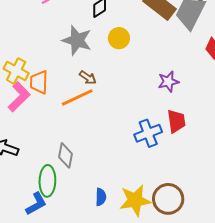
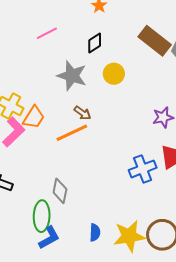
orange trapezoid: (39, 82) -> (34, 117), turned -150
blue L-shape: (36, 204) -> (49, 238), moved

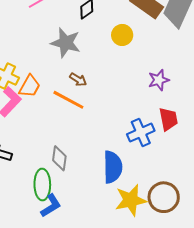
yellow circle: (114, 74) -> (122, 35), moved
orange line: (72, 133) -> (68, 100), turned 56
blue semicircle: (95, 232) -> (113, 167), moved, size x1.8

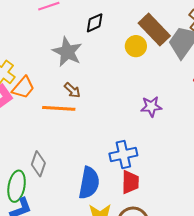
yellow circle: (122, 35) -> (136, 46), moved
orange line: (68, 100) -> (59, 108), turned -36
red trapezoid: (168, 119) -> (130, 182), moved

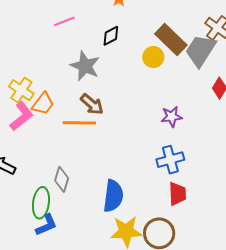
brown arrow: (72, 90) -> (92, 104), size x1.4
blue cross: (123, 154) -> (170, 160), moved
red trapezoid: (130, 182) -> (177, 194), moved

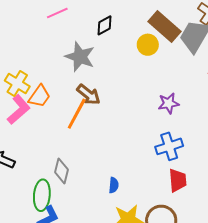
orange line: (79, 123) -> (77, 114), turned -60
blue semicircle: (113, 196) -> (114, 185), size x0.5

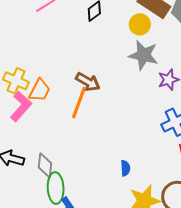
gray star: (80, 57) -> (143, 55), moved
gray diamond: (62, 171) -> (45, 165), moved

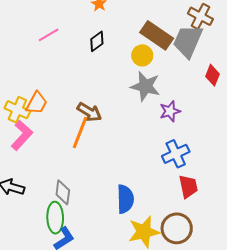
orange trapezoid: (40, 90) -> (37, 103), moved
gray diamond: (45, 165) -> (63, 192), moved
blue semicircle: (125, 168) -> (125, 199), size x1.8

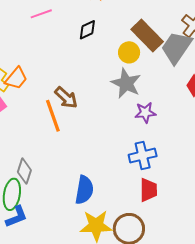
orange line: (80, 132) -> (53, 116), turned -52

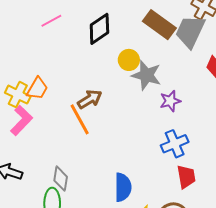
black diamond: (87, 30) -> (99, 29), size x1.5
yellow circle: (129, 52) -> (129, 60), moved
brown arrow: (66, 98) -> (90, 99), turned -65

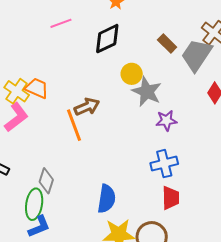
brown rectangle: (159, 25) -> (167, 44), size x0.6
orange trapezoid: (37, 89) -> (37, 88), turned -105

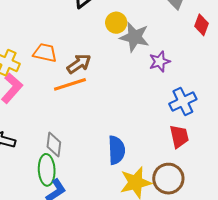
orange trapezoid: (37, 88) -> (45, 53), moved
orange line: (74, 125) -> (70, 84), turned -76
blue cross: (164, 164) -> (183, 101), moved

